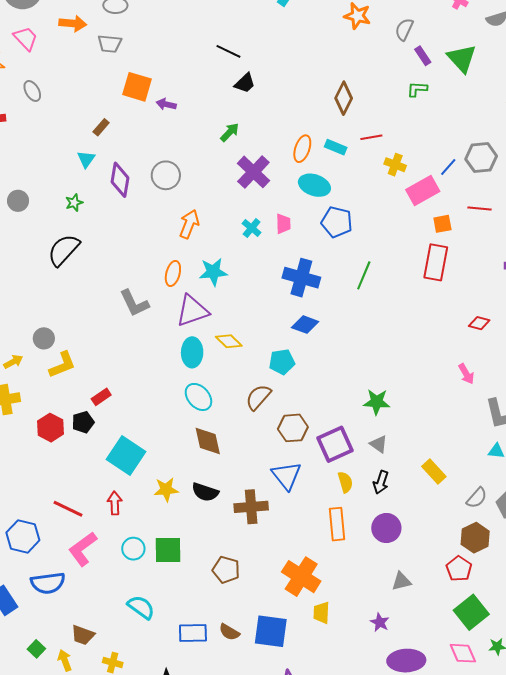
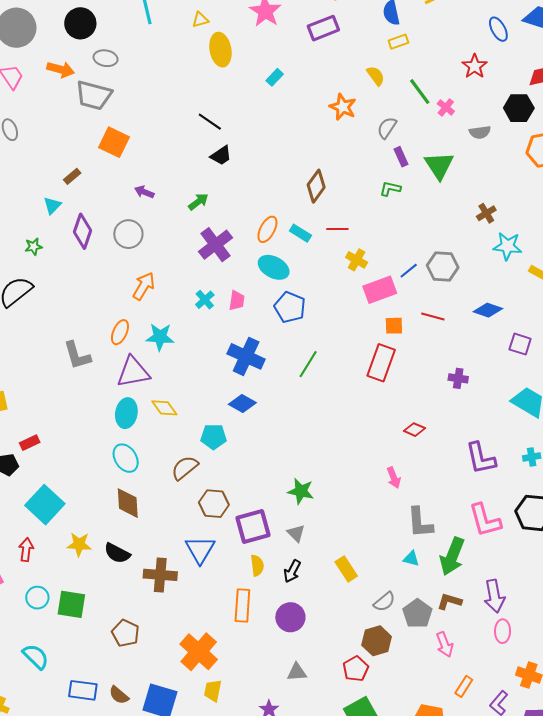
gray trapezoid: (110, 44) -> (94, 95), size x1.5
purple arrow: (166, 104) -> (144, 192), moved

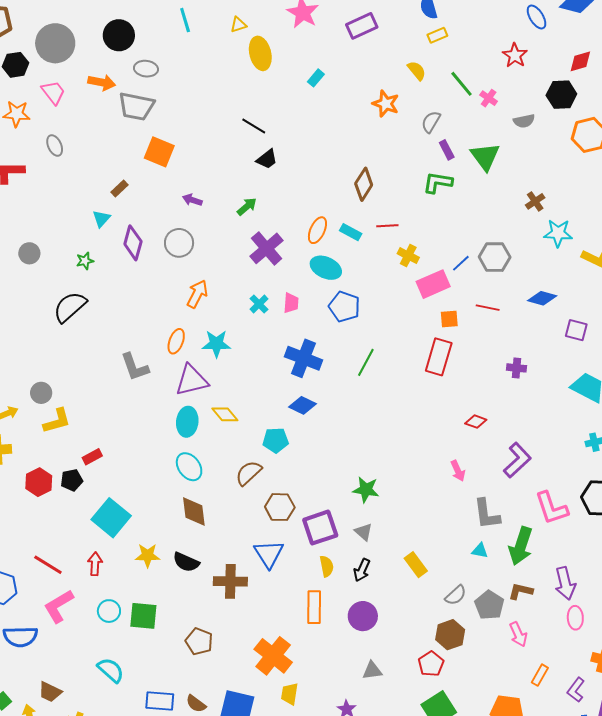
green L-shape: (390, 189) -> (438, 183), size x1.4
purple L-shape: (481, 458) -> (517, 460), moved, turned -117

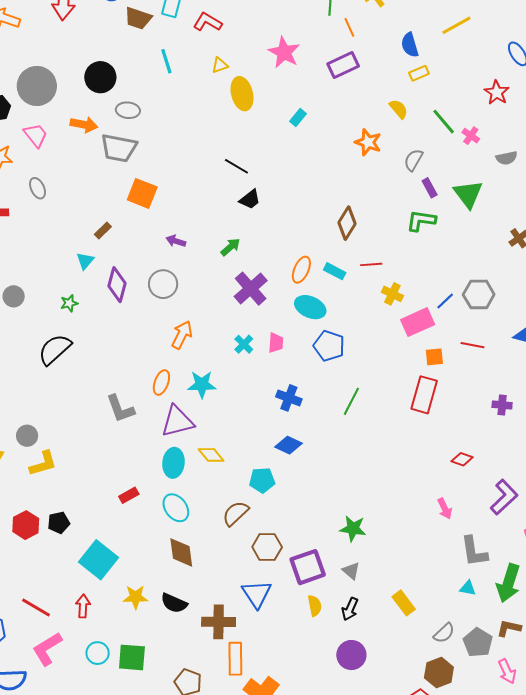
blue cross: (303, 358) -> (289, 398), size x0.7
red rectangle: (92, 457) -> (129, 495), moved
orange rectangle: (314, 607) -> (235, 659), moved

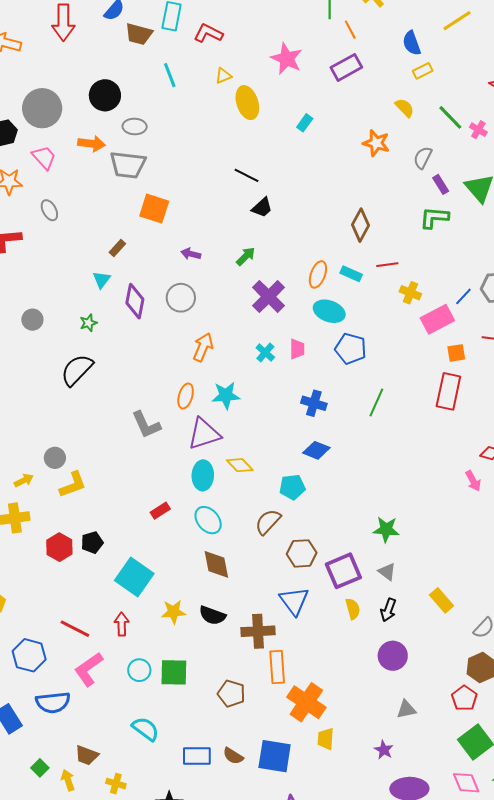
pink arrow: (445, 509) -> (473, 481), moved

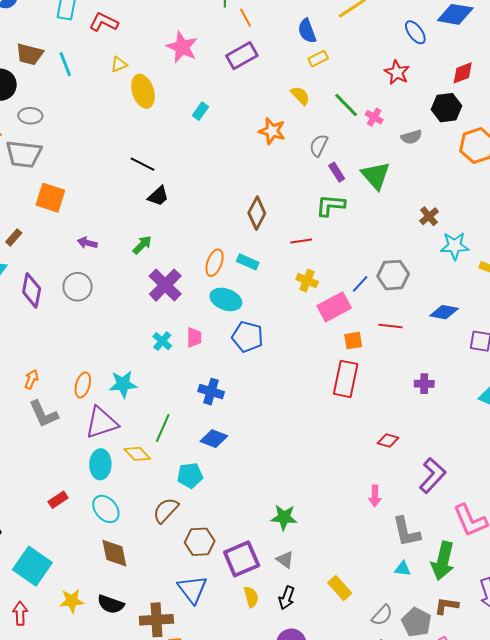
brown trapezoid: (139, 34) -> (29, 54), moved
red line: (387, 265) -> (301, 241), moved
orange arrow: (203, 347) -> (31, 379), moved, size x0.7
green line: (376, 403) -> (163, 428), moved
pink arrow: (473, 481) -> (375, 496), moved, turned 30

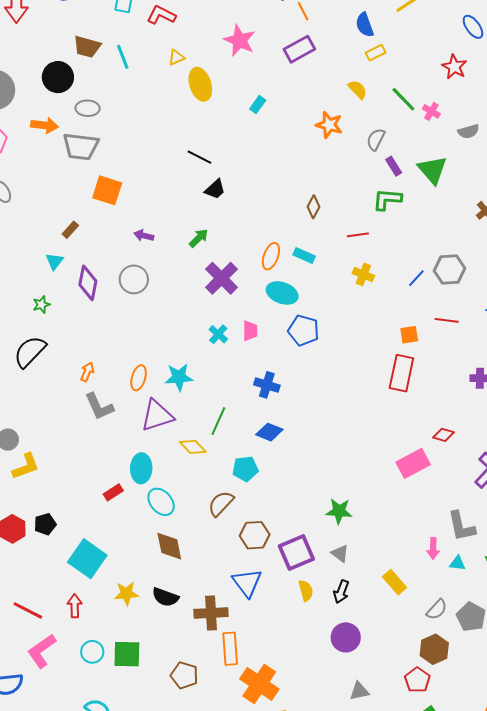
brown diamond: (257, 213) -> (313, 207), size x0.7
pink rectangle: (334, 307) -> (413, 463), moved
cyan ellipse: (100, 464) -> (141, 468), moved
pink arrow: (375, 496) -> (433, 548), moved

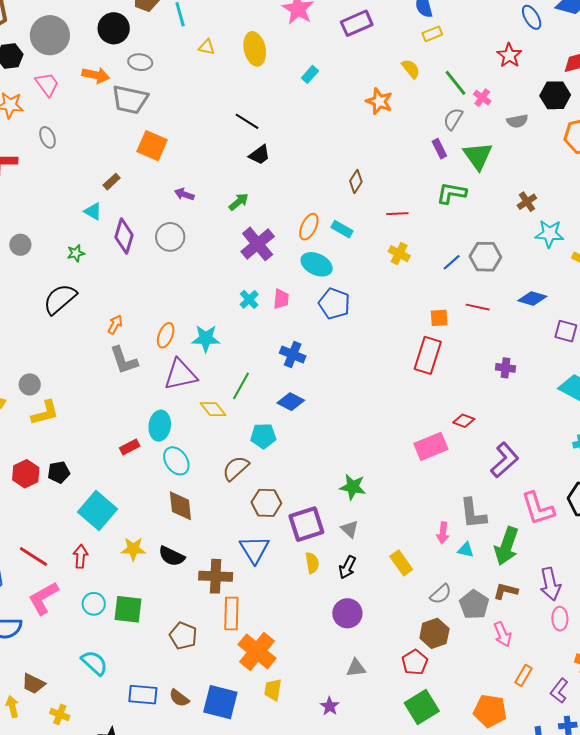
yellow triangle: (176, 57) -> (207, 47), moved, turned 30
gray semicircle: (376, 139) -> (453, 119), moved
green L-shape: (387, 199) -> (451, 193), moved
cyan triangle: (55, 261) -> (93, 211), turned -42

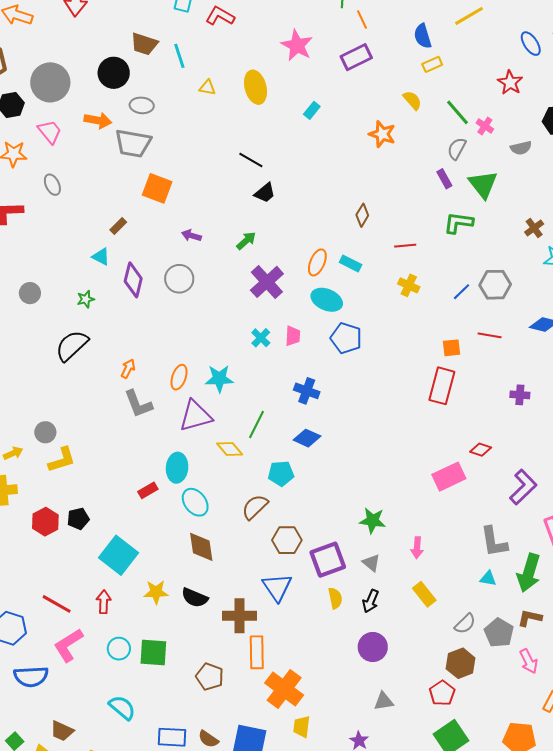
pink arrow: (443, 533) -> (417, 548), moved

